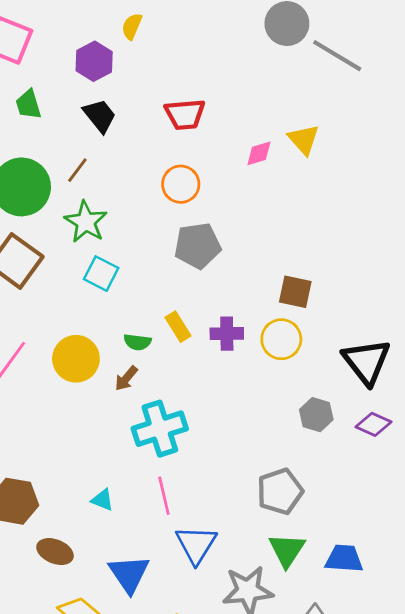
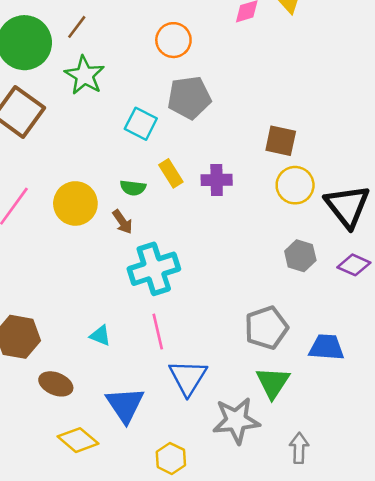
cyan square: (101, 274) -> (141, 124), moved
yellow circle: (281, 339) -> (295, 185), moved
brown arrow: (126, 378) -> (122, 222), turned -75
blue trapezoid: (344, 558) -> (326, 347), moved

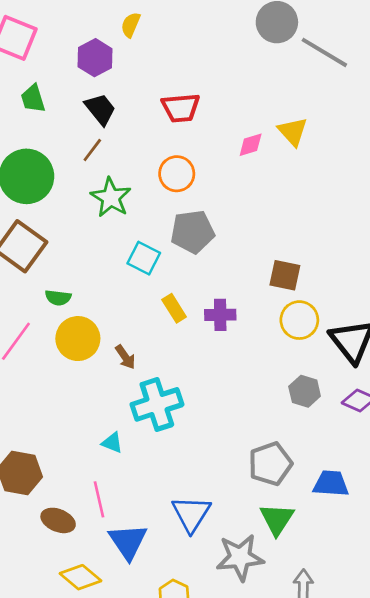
brown line: (77, 27) -> (92, 150), moved
green star: (85, 75) -> (111, 197), moved
green semicircle: (133, 188) -> (58, 298), moved
pink line: (158, 332) -> (99, 499), moved
cyan triangle: (100, 336) -> (112, 443), moved

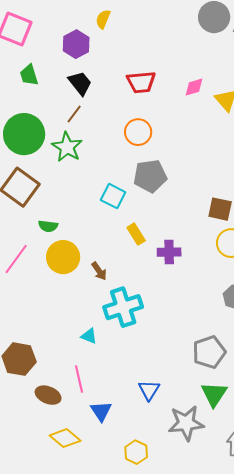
pink diamond: (251, 145) -> (194, 87), moved
green star: (111, 197) -> (67, 147), moved
purple cross: (220, 315) -> (169, 252), moved
blue triangle: (191, 514) -> (149, 390), size x0.7
blue triangle: (128, 542) -> (101, 411), size x0.7

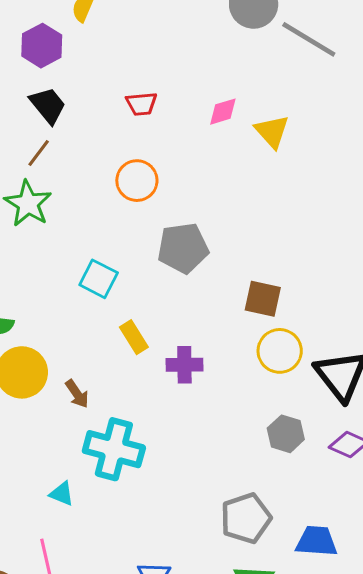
red trapezoid: (141, 82) -> (142, 104), size x0.7
gray pentagon: (150, 176) -> (183, 248), moved
cyan cross: (123, 307) -> (114, 449), turned 33

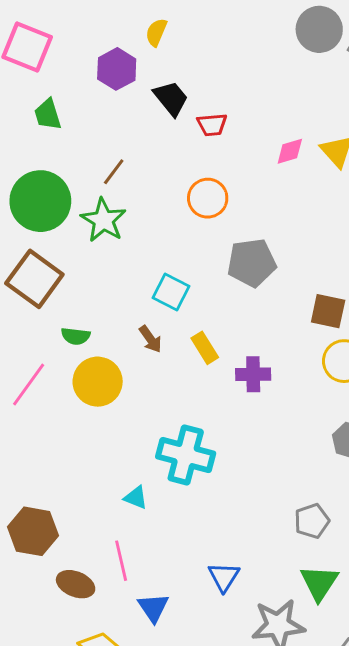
black trapezoid: (48, 105) -> (171, 98), moved
pink diamond: (223, 112) -> (290, 151), moved
brown arrow: (77, 394) -> (150, 339), moved
gray pentagon: (246, 518) -> (312, 521), size x0.7

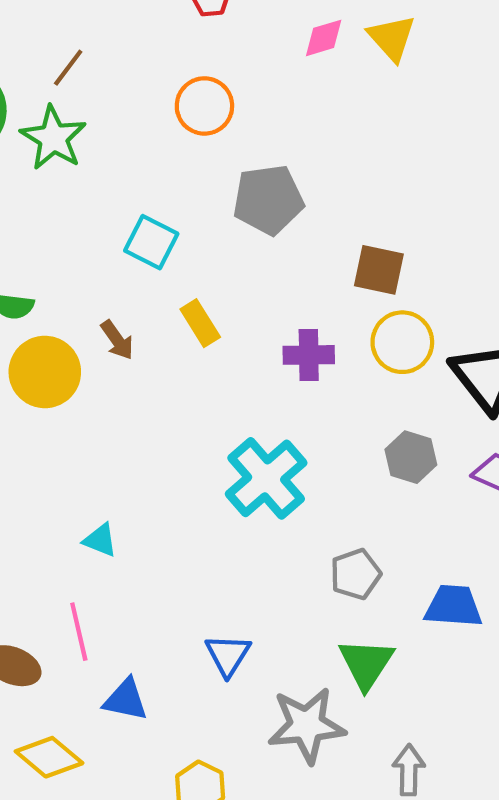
brown arrow: (150, 339) -> (117, 340), moved
purple cross: (253, 374) -> (309, 355), moved
cyan cross: (186, 455) -> (266, 478), moved, turned 34
blue triangle: (153, 608) -> (126, 700), turned -44

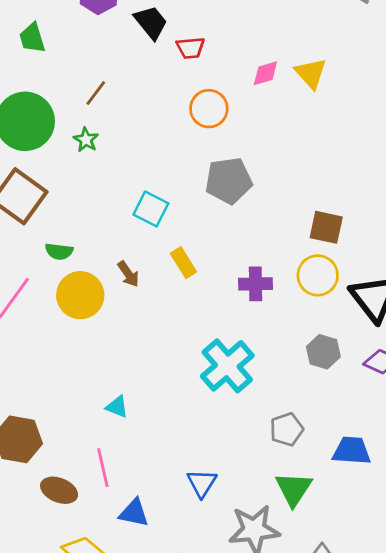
orange circle: (204, 106) -> (209, 109), moved
green star: (53, 138) -> (86, 140), size x0.6
brown square: (379, 270) -> (326, 227), moved

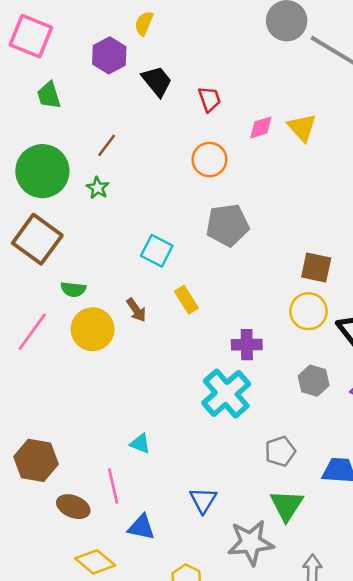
red trapezoid: (190, 48) -> (210, 99), moved, turned -104
purple cross: (256, 284) -> (247, 345), moved
cyan triangle: (117, 407) -> (140, 444), moved

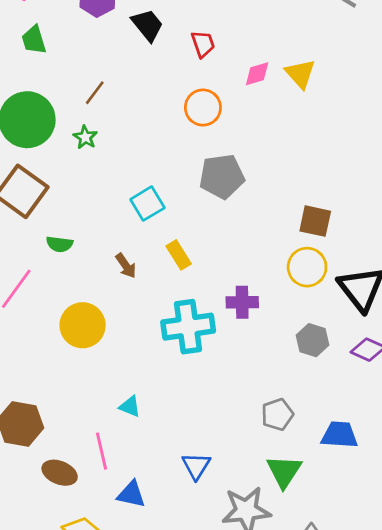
cyan square: (157, 251) -> (147, 204), turned 32
yellow circle: (93, 329) -> (83, 325), moved
cyan cross: (226, 393) -> (188, 327), moved, turned 33

